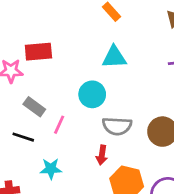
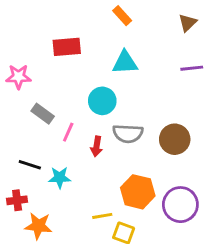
red rectangle: (38, 52) -> (67, 47), moved
black line: (23, 137) -> (30, 165), moved
red arrow: (102, 155) -> (97, 146), moved

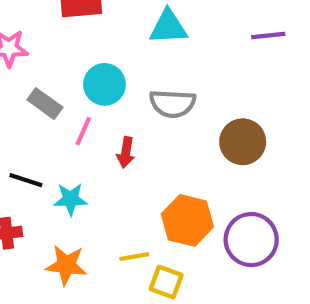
cyan circle: (102, 101) -> (105, 84), moved
gray semicircle: (128, 134) -> (173, 104), moved
orange star: (38, 226) -> (66, 265), moved

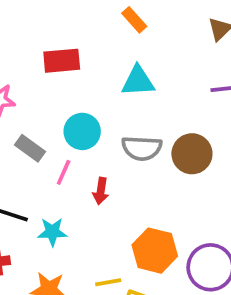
brown circle: (243, 142) -> (192, 154), moved

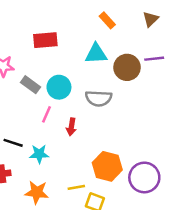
orange rectangle: (134, 20) -> (107, 20), moved
gray rectangle: (30, 148) -> (31, 85), moved
brown circle: (192, 154) -> (127, 67), moved

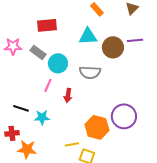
gray rectangle: (31, 85) -> (38, 52), moved
purple circle: (144, 177) -> (124, 116), moved
orange star: (37, 192) -> (27, 149), moved

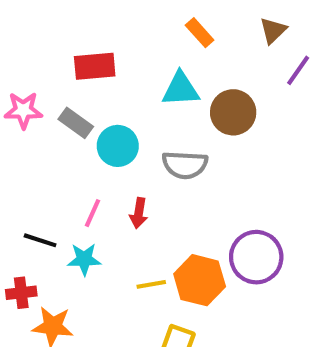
purple line: (135, 40) -> (298, 70), moved, turned -49
pink line: (48, 85) -> (93, 213), moved
yellow line: (72, 144) -> (151, 284), moved

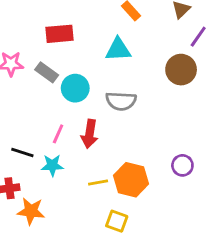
brown circle: (233, 112) -> (181, 70), moved
red arrow: (139, 213) -> (90, 134), size x1.4
purple circle: (256, 257) -> (182, 165), moved, size x0.6

